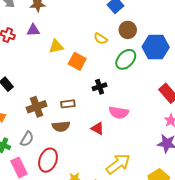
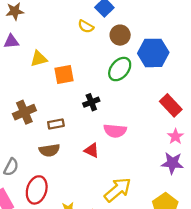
yellow semicircle: (101, 39) -> (86, 26), moved
orange square: (77, 61) -> (64, 74), turned -36
brown cross: (37, 107) -> (24, 112), moved

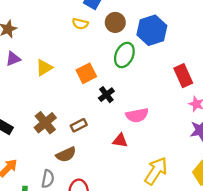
orange square: (64, 74) -> (86, 73), moved
red rectangle: (171, 105) -> (183, 76), turned 35
brown semicircle: (49, 150) -> (66, 155), moved

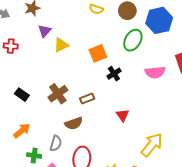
purple triangle: (13, 59) -> (44, 31), moved, turned -32
pink semicircle: (137, 115) -> (155, 72), moved
red triangle: (120, 141) -> (123, 115), turned 40

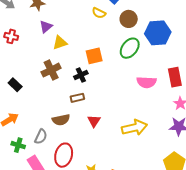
black cross: (114, 74) -> (81, 75), moved
brown cross: (58, 94) -> (51, 70), moved
red triangle: (123, 115) -> (94, 121), moved
yellow arrow: (152, 145) -> (135, 128), moved, turned 30

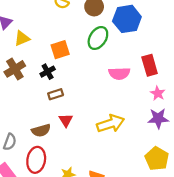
brown rectangle: (77, 98) -> (56, 94), moved
brown semicircle: (61, 120) -> (41, 130), moved

